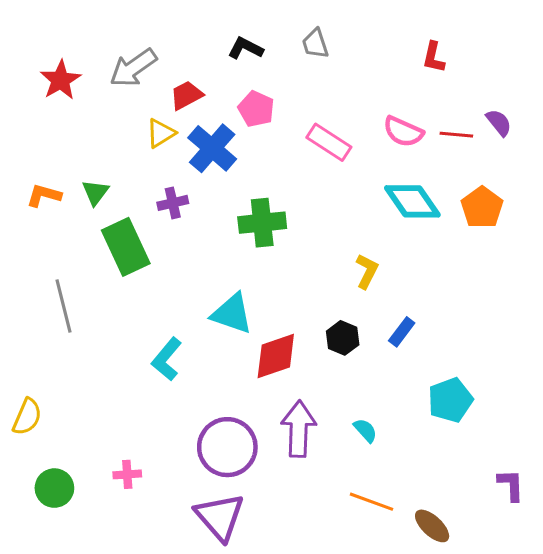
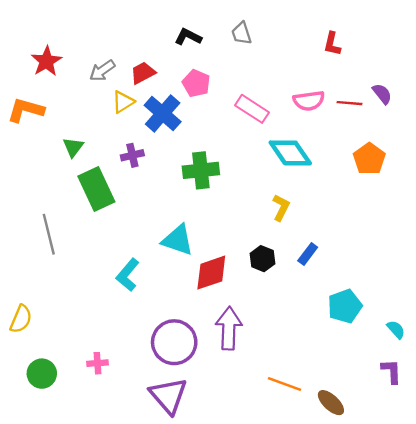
gray arrow: (133, 68) -> (102, 71), moved, size x0.7
pink semicircle: (403, 132) -> (309, 101), turned -32
orange L-shape: (44, 195) -> (26, 110), moved, size x1.4
cyan diamond: (412, 201) -> (290, 153), moved
cyan semicircle: (365, 430) -> (396, 329), moved

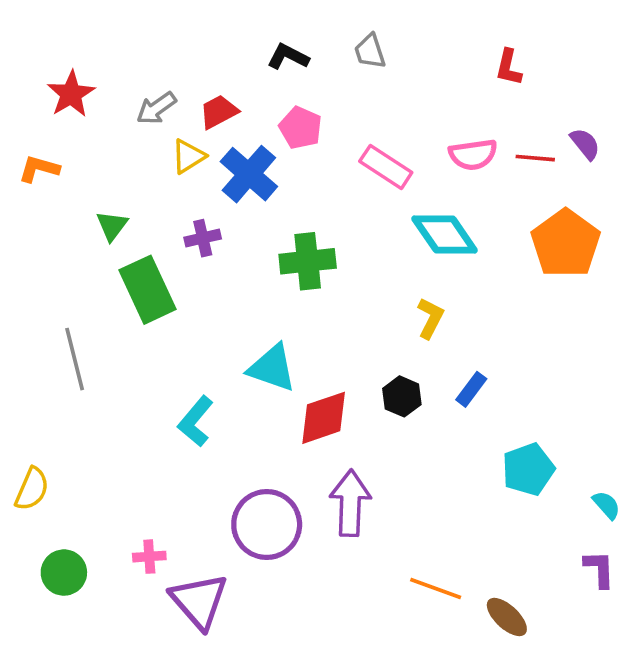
orange L-shape: (26, 110) -> (39, 169), size x0.7
orange pentagon: (369, 159) -> (566, 243), size x1.4
purple triangle: (168, 396) -> (199, 601), moved

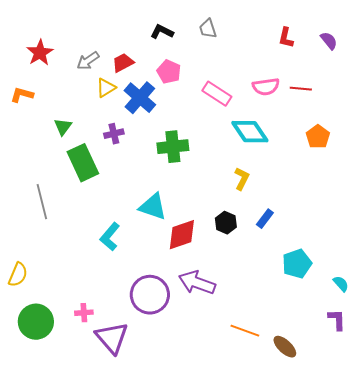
purple semicircle: (585, 144) -> (329, 41), moved
orange pentagon: (566, 243) -> (318, 137), size x0.6
purple arrow: (350, 503) -> (197, 283), turned -72
green circle: (64, 573) -> (36, 322), size x1.4

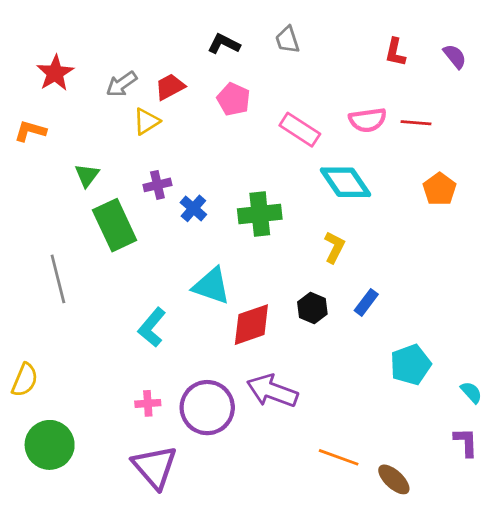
blue cross: (140, 98) -> (193, 208), moved, size x0.6
green cross: (173, 147) -> (260, 214), moved
pink cross: (84, 313) -> (148, 403), moved

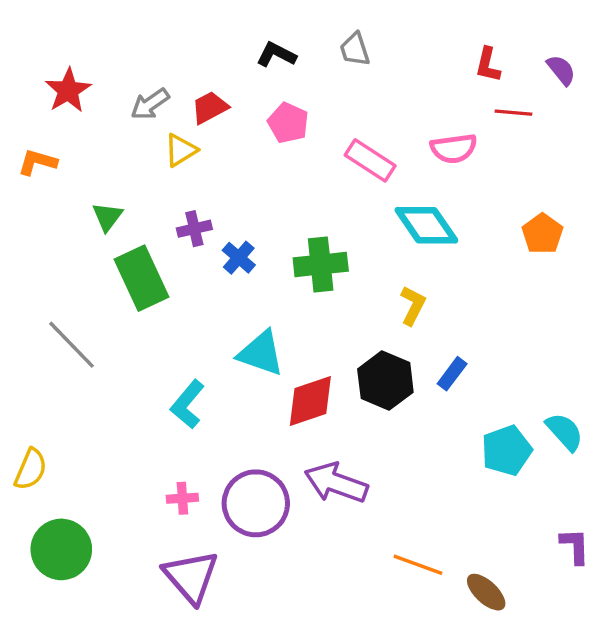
red line: (416, 123) -> (513, 113), moved
gray line: (58, 279) -> (72, 345), turned -30
black hexagon: (312, 308) -> (385, 381), size x1.5
cyan semicircle: (471, 392) -> (565, 432), moved, size x1.4

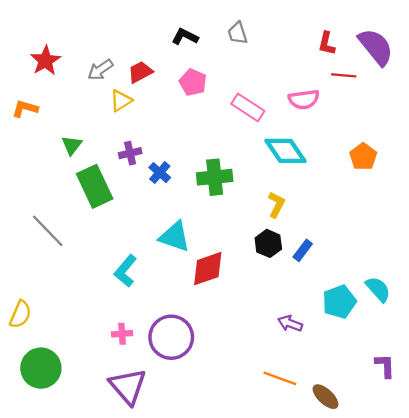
purple semicircle: (561, 70) -> (376, 47), size x1.8
black hexagon: (385, 381) -> (268, 243), moved, size x0.7
purple arrow: (336, 483) -> (290, 323), moved, size x0.6

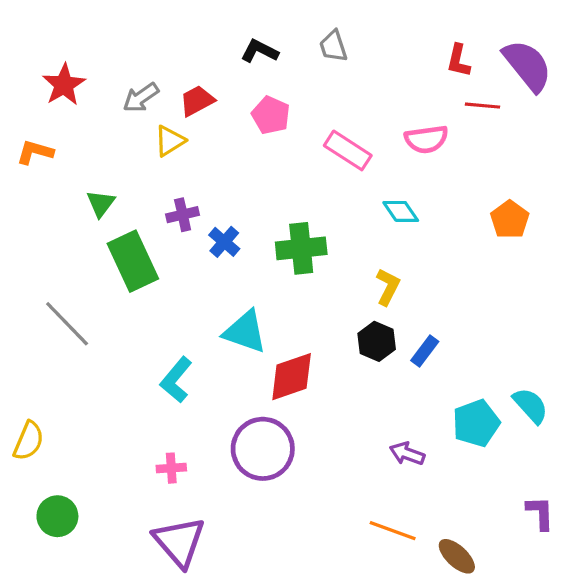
cyan diamond: (286, 151) -> (401, 211), size x0.6
purple circle: (171, 337) -> (263, 449), moved
green circle: (41, 368) -> (57, 516), size x0.7

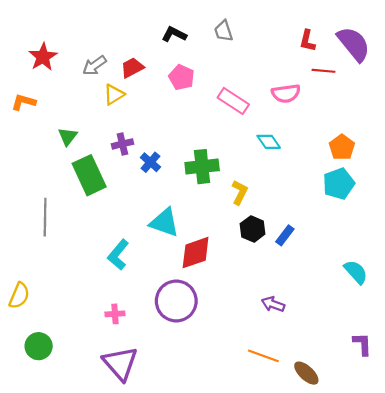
yellow L-shape: (388, 287) -> (240, 192), moved
gray line: (67, 324) -> (45, 217), turned 45
cyan pentagon: (476, 423) -> (339, 184), moved

